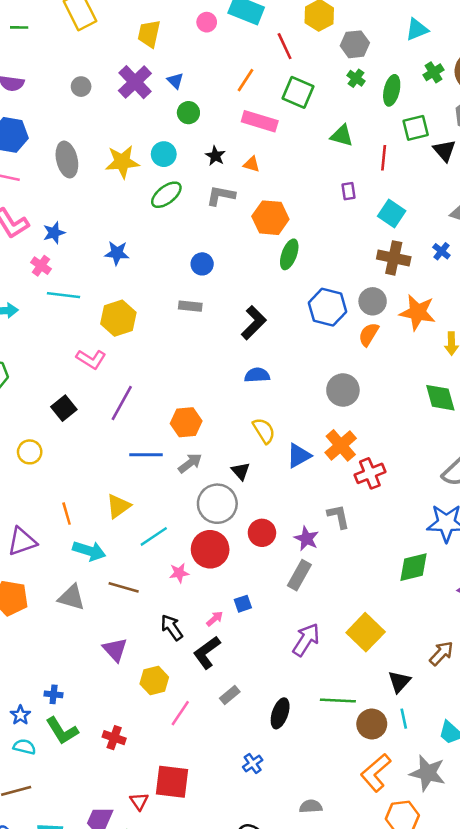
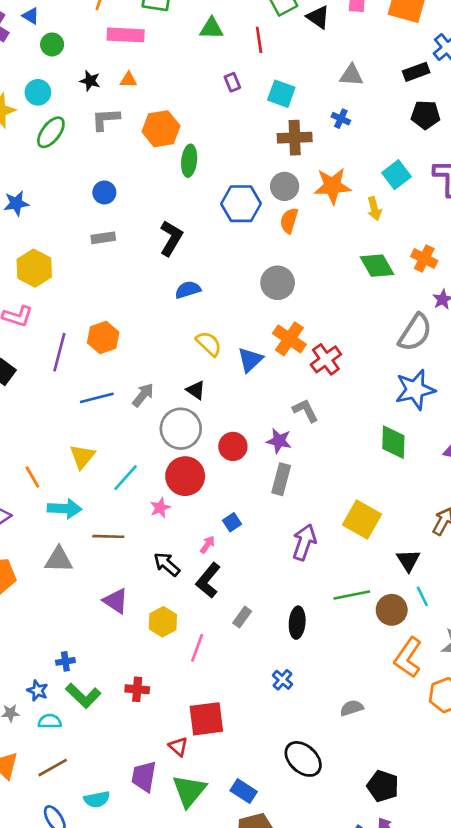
orange hexagon: (186, 422) -> (103, 338), moved
green diamond: (413, 567) -> (393, 442), turned -60

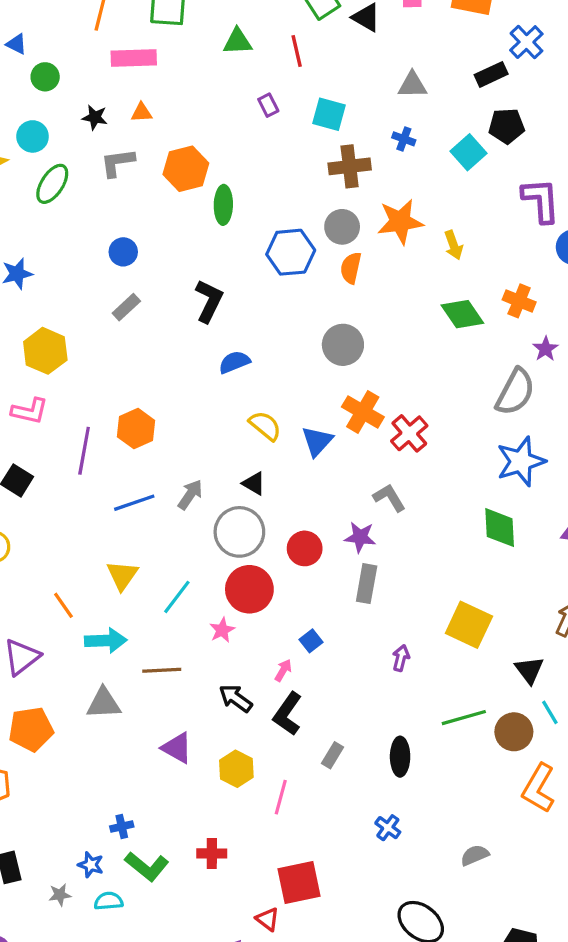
cyan square: (396, 175) -> (469, 152), moved
gray rectangle: (103, 238) -> (126, 307), turned -30
purple arrow: (304, 542) -> (401, 658), size x0.6

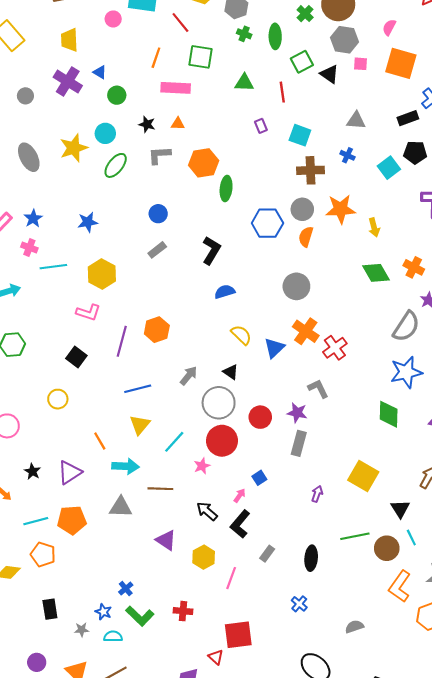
blue line: (134, 503) -> (138, 389), moved
blue cross: (122, 827) -> (126, 589), turned -32

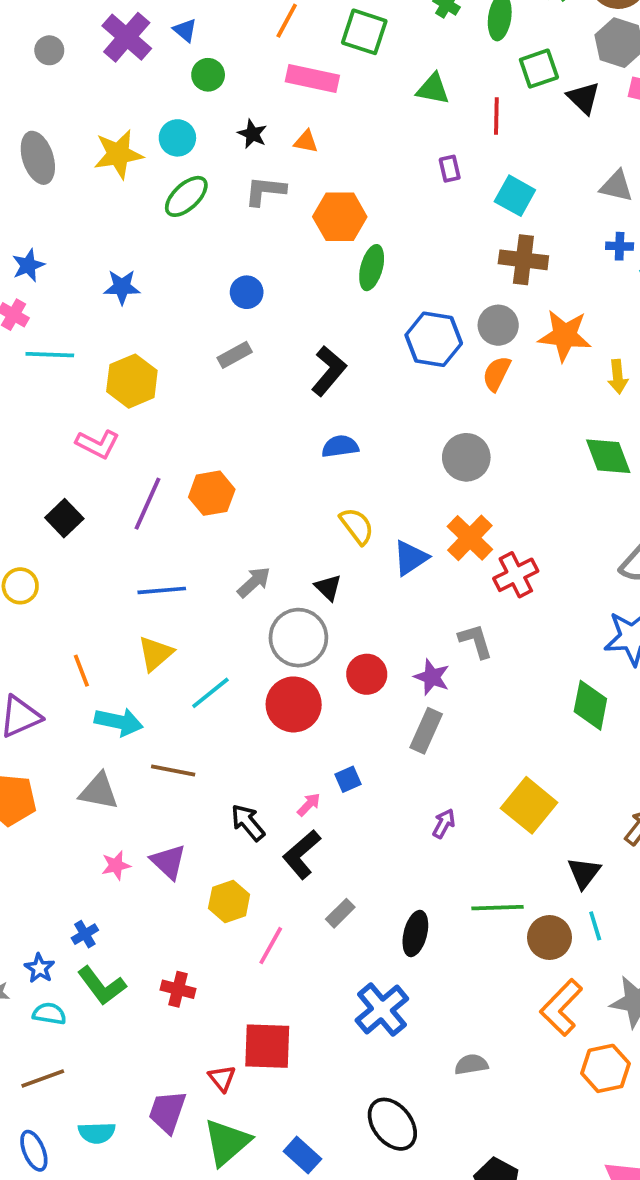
blue cross: (347, 155) -> (620, 246), moved, turned -32
pink star: (202, 466) -> (116, 865), moved
blue cross: (299, 604) -> (382, 1010), size x1.8

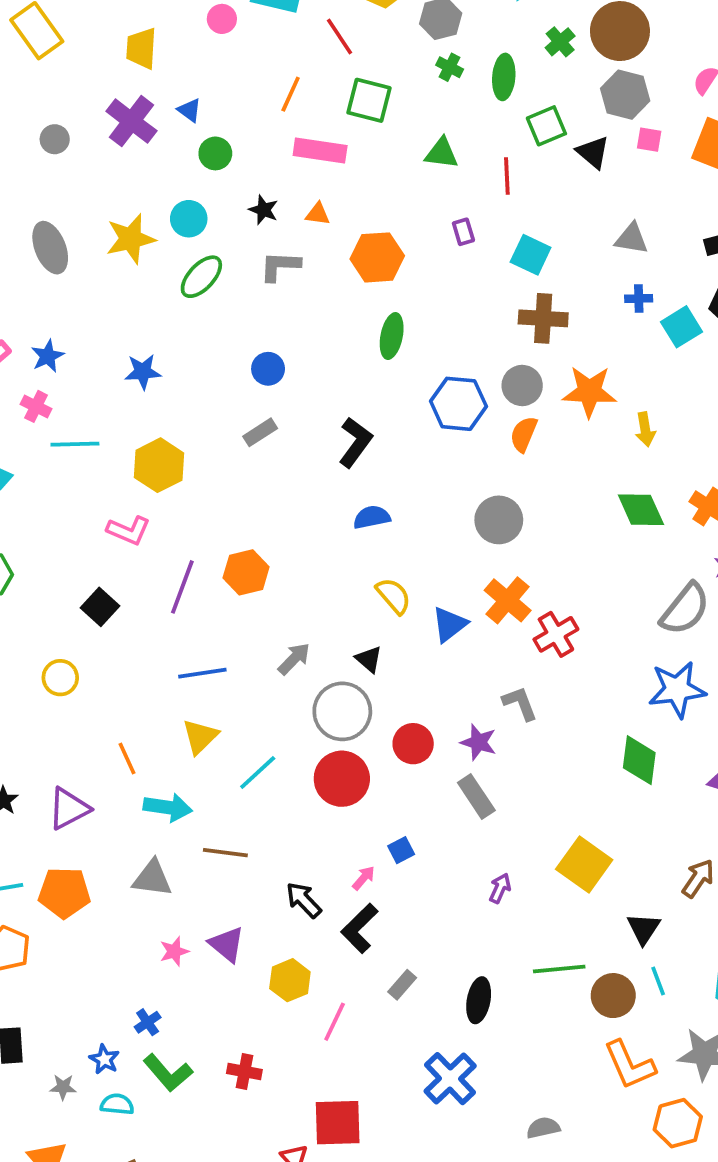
orange hexagon: (340, 217) -> (377, 257), moved
gray rectangle: (426, 731) -> (476, 796), turned -54
orange L-shape: (561, 1007) -> (630, 1065), turned -64

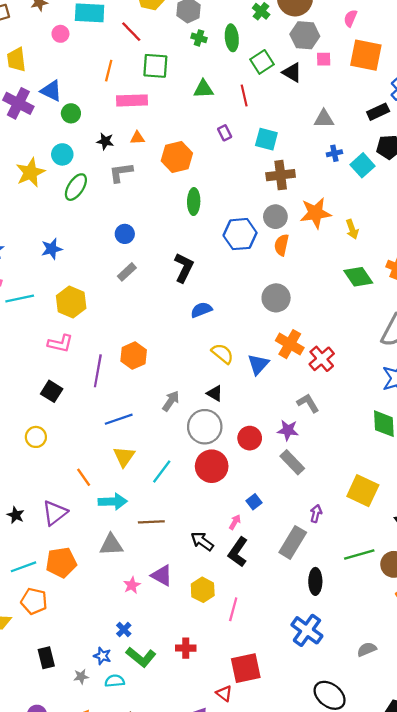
blue triangle: (189, 110) -> (51, 91), size x1.5
gray rectangle: (402, 985) -> (293, 542), moved, size x1.8

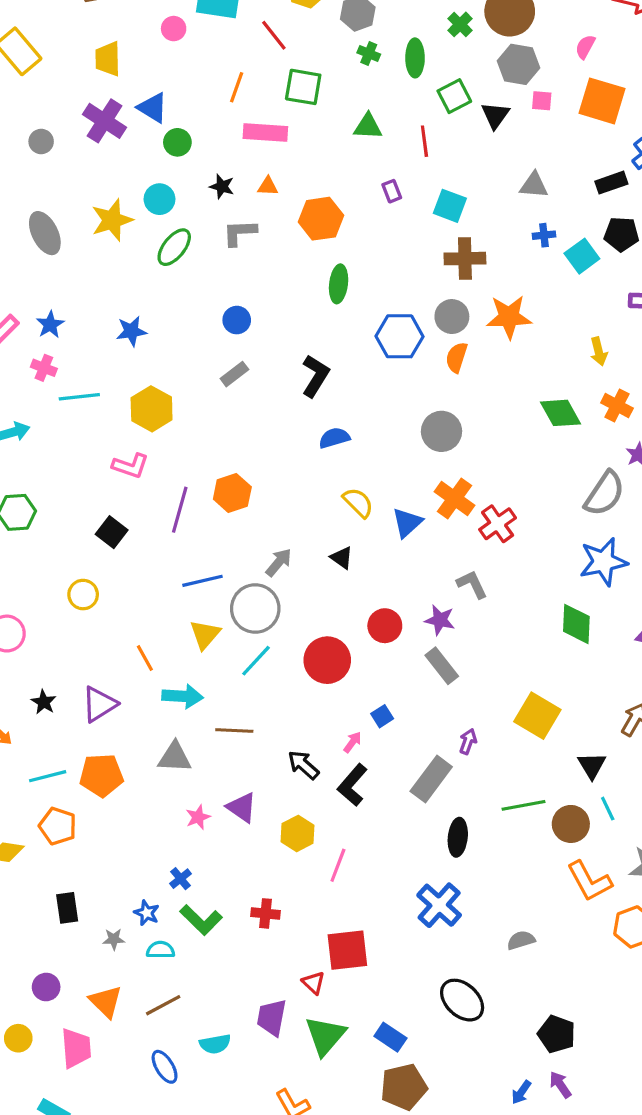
black triangle: (292, 72) -> (495, 115), turned 30
yellow arrow: (352, 229) -> (599, 351), moved
gray circle: (205, 427) -> (255, 609), moved

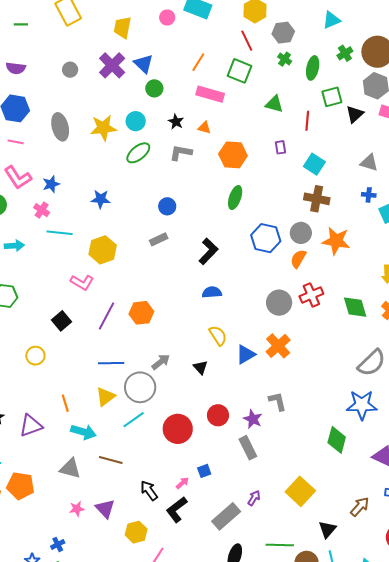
red line: (274, 35) -> (247, 41), moved
red cross: (498, 524) -> (311, 295), moved
orange pentagon: (101, 775) -> (20, 486), moved

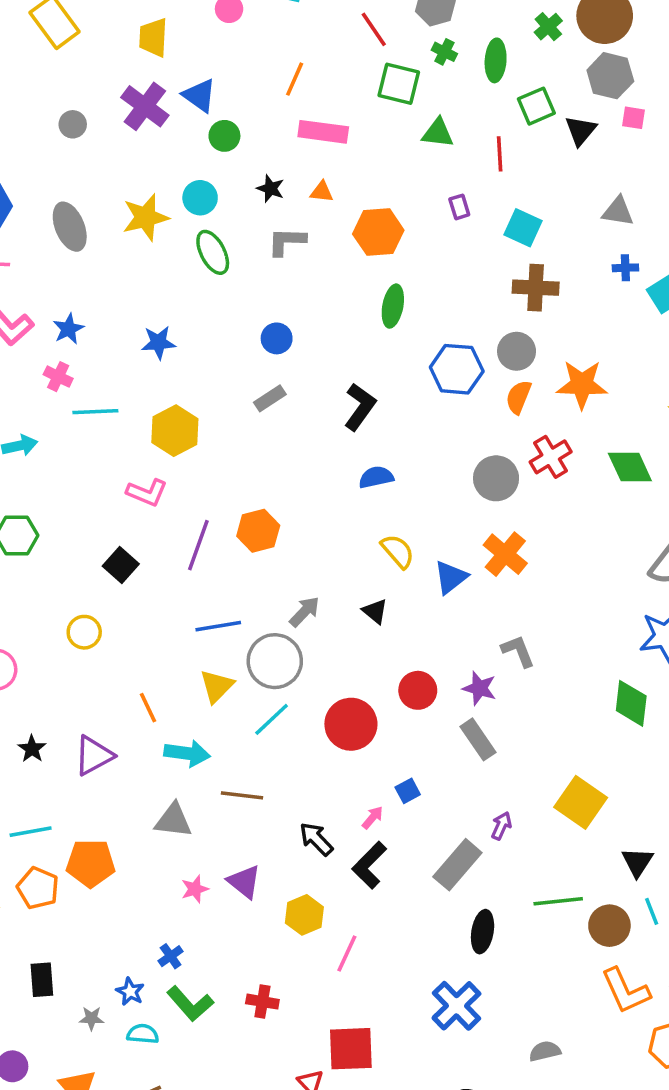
green square: (240, 71) -> (399, 84), moved
green ellipse: (138, 153) -> (213, 252), turned -70
orange star: (336, 241) -> (582, 384), moved

